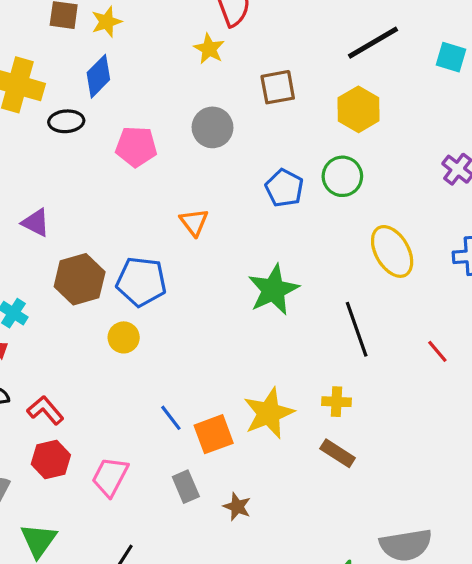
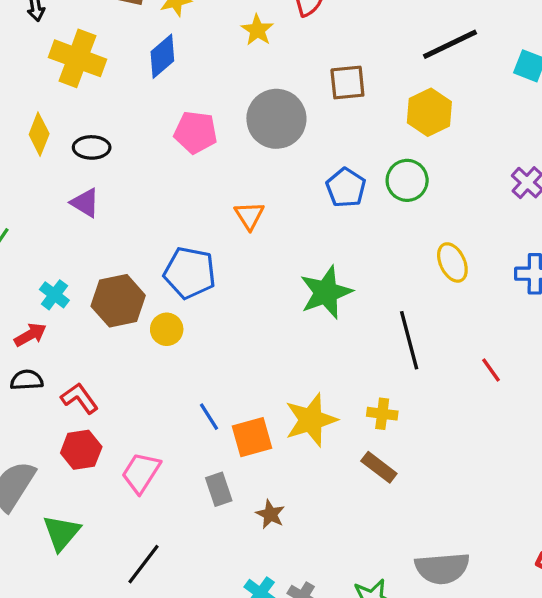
yellow star: (209, 49) -> (257, 30), moved
black ellipse: (66, 121) -> (92, 147), moved
gray circle: (212, 127) -> (276, 119), size x1.4
yellow ellipse: (392, 251) -> (452, 262), size x0.7
brown hexagon: (80, 279) -> (118, 301), moved

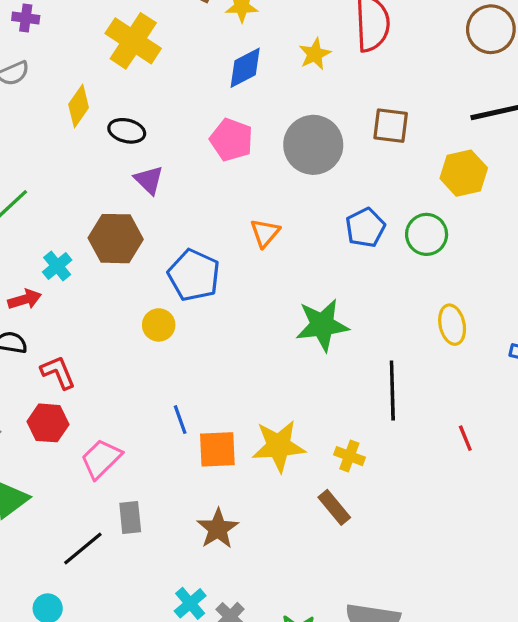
blue diamond: (162, 56) -> (245, 68), moved
purple triangle: (85, 203) -> (149, 180), moved
brown hexagon: (118, 301) -> (116, 239), moved
gray rectangle: (219, 489) -> (130, 518), moved
brown star: (270, 514) -> (218, 529), size x1.4

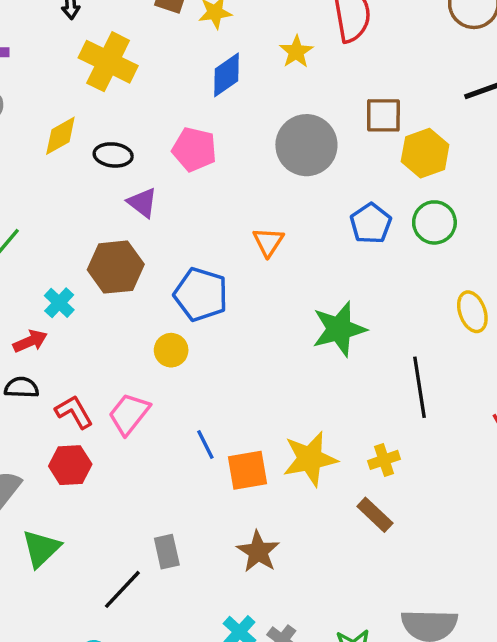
yellow diamond: (79, 106) -> (60, 136), turned 33
pink pentagon: (231, 140) -> (194, 149), moved
yellow hexagon: (464, 173) -> (425, 153), moved
yellow cross: (349, 456) -> (384, 460), turned -32
pink trapezoid: (101, 459) -> (129, 414), moved

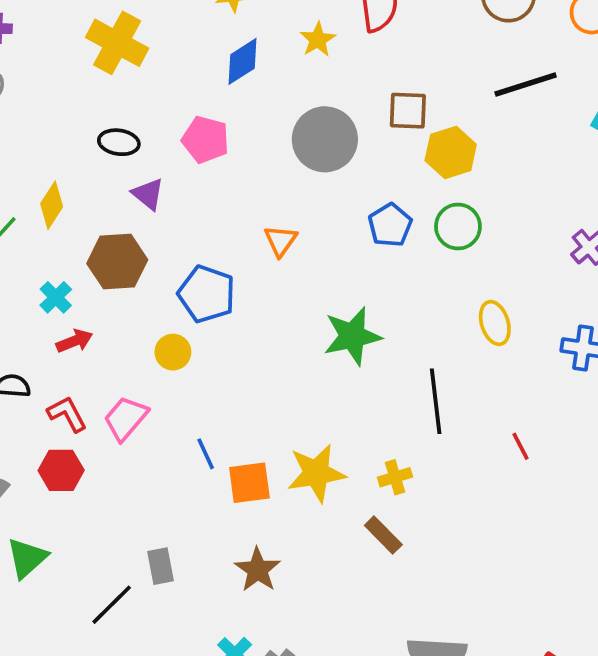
yellow diamond: (60, 136) -> (52, 205), moved, turned -30
red arrow: (30, 341) -> (75, 341), moved

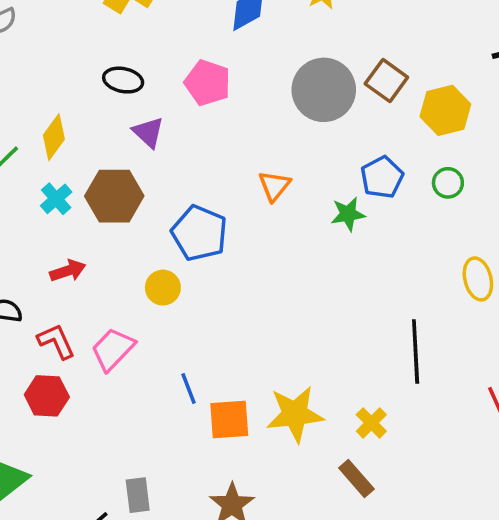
brown square: (408, 111) -> (386, 80), moved, turned 30
green circle: (458, 227) -> (448, 183), size x0.7
cyan cross: (56, 297) -> (56, 199), moved
green star: (352, 336) -> (348, 214), moved, size x0.6
yellow cross: (395, 477) -> (371, 423), turned -32

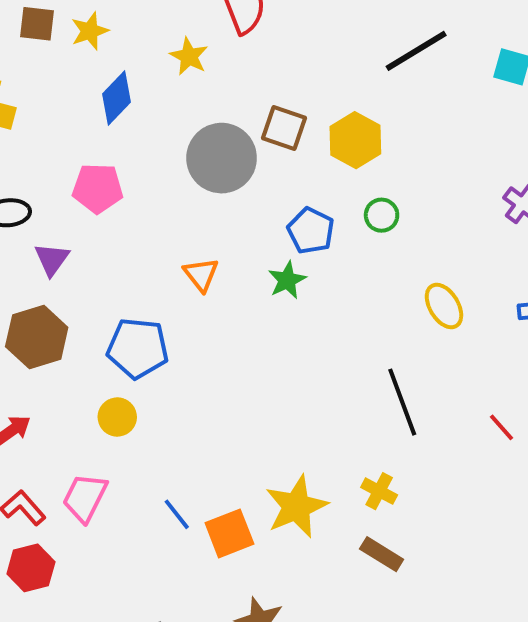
purple triangle: (148, 132) -> (52, 259), turned 40

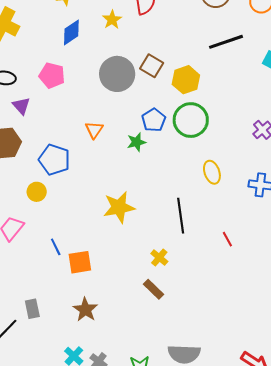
green circle: (382, 215) -> (191, 120), size x2.0
purple triangle: (52, 259) -> (21, 106), turned -30
yellow star: (296, 507) -> (119, 207), moved

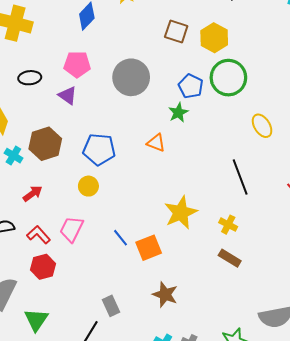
gray circle: (117, 74) -> (131, 77), moved
purple triangle: (21, 106) -> (68, 96), moved
orange triangle: (94, 130) -> (156, 143), moved, turned -30
yellow star: (119, 207) -> (181, 213), moved

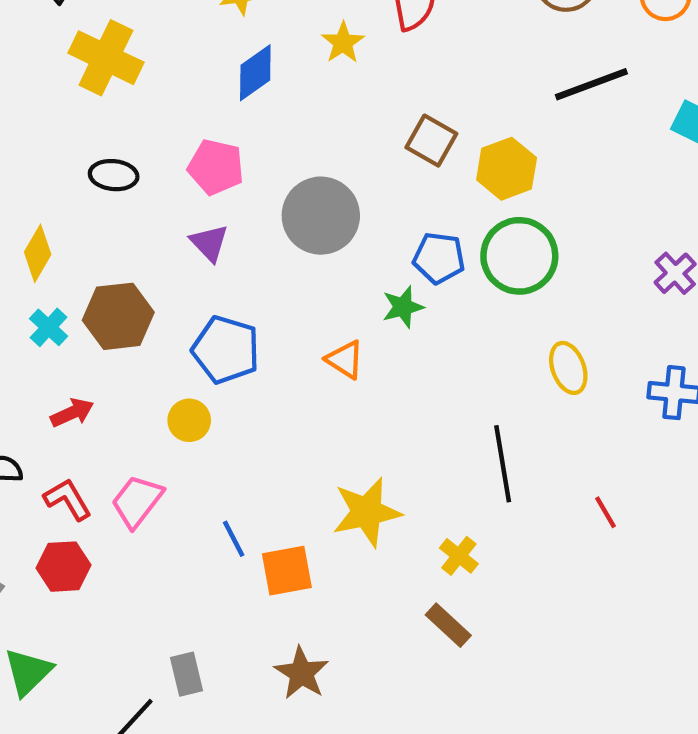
blue pentagon: (191, 86) -> (439, 258), turned -30
purple triangle: (68, 96) -> (209, 243), moved

